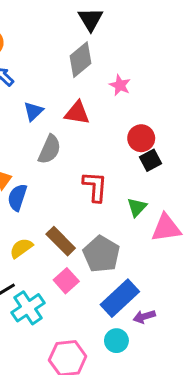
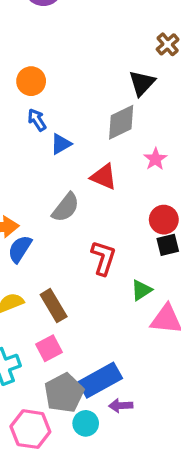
blue triangle: (33, 111) -> (61, 144), moved
gray pentagon: (101, 254) -> (64, 393), moved

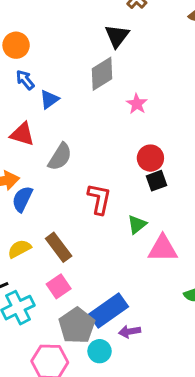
red triangle: (104, 177) -> (22, 134), moved

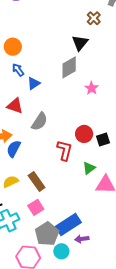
red circle: (150, 158) -> (84, 134), moved

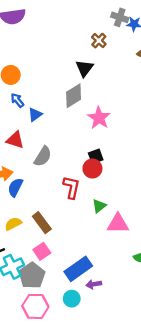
pink star: (92, 88) -> (99, 118), size x1.5
black square: (103, 140) -> (96, 156), moved
gray pentagon: (47, 234) -> (32, 276), moved

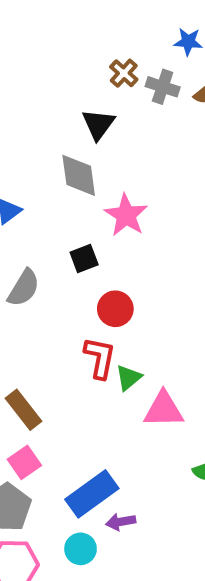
gray cross: (120, 17) -> (163, 87), moved
gray diamond: (74, 96) -> (79, 175), turned -65
black square: (96, 156) -> (84, 259), moved
red L-shape: (72, 187) -> (100, 358), moved

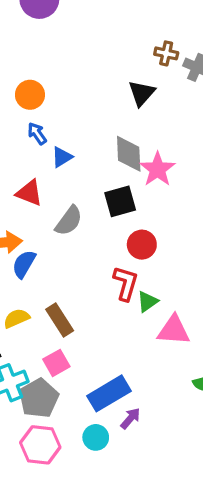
brown cross: (124, 73) -> (166, 53), turned -35
gray diamond: (79, 175) -> (129, 154), moved
black square: (84, 259) -> (120, 201), size x1.4
purple arrow: (121, 522) -> (130, 418), turned 135

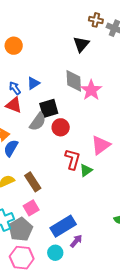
blue arrow: (37, 134) -> (15, 88), moved
black square: (120, 201) -> (49, 108), moved
red circle: (142, 245) -> (61, 127), moved
pink triangle: (174, 330) -> (101, 145), moved, turned -40

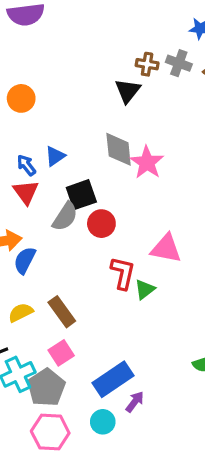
brown cross: (96, 20) -> (147, 64), moved
red triangle: (14, 105) -> (26, 192), turned 36
pink triangle: (101, 145) -> (166, 248), turned 50

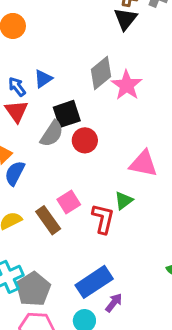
black triangle: (128, 91) -> (126, 19), moved
gray diamond: (119, 149) -> (101, 73), turned 56
red L-shape: (123, 273) -> (103, 219), moved
pink square: (61, 353) -> (69, 202), moved

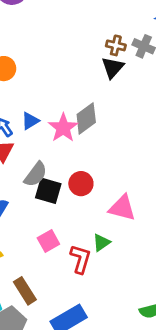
pink star: (127, 85) -> (63, 128), moved
black square: (67, 114) -> (48, 191), moved, turned 32
red circle: (85, 140) -> (81, 184), moved
brown rectangle: (48, 220) -> (25, 291), moved

